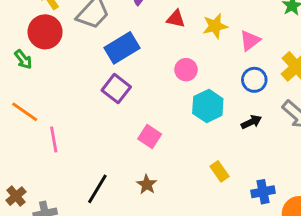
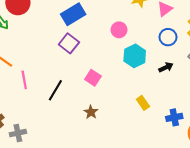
black line: (97, 189) -> (55, 90), moved

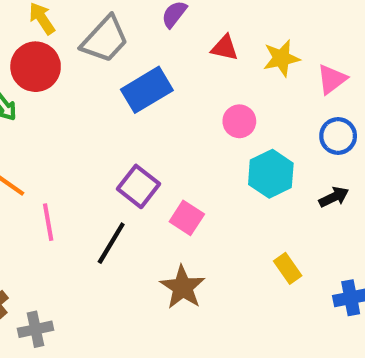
purple square: (69, 43) -> (138, 186), moved
brown star: (91, 112) -> (183, 287), size x1.5

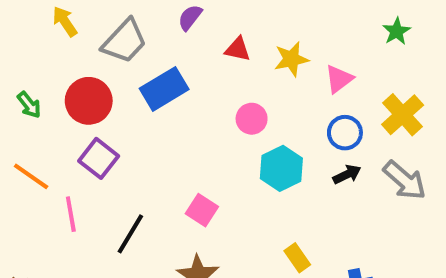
red circle: (36, 67) -> (89, 101), moved
purple square: (138, 186) -> (99, 158), moved
black arrow: (334, 197) -> (347, 174), moved

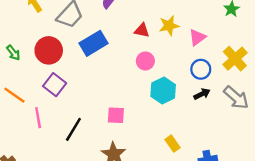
red triangle: (238, 49) -> (142, 30), moved
pink square: (202, 210) -> (116, 115), turned -30

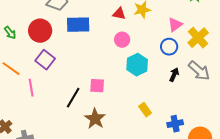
pink triangle: (197, 37) -> (175, 25), moved
blue rectangle: (93, 43) -> (78, 25), turned 30
black arrow: (202, 94) -> (174, 75), moved, turned -40
black line: (73, 129) -> (73, 98), moved

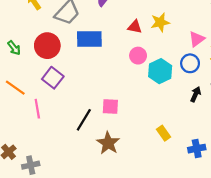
cyan hexagon: (137, 65) -> (160, 71), moved

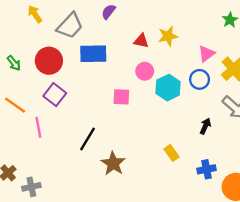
black arrow: (196, 94) -> (205, 126), moved
pink square: (110, 106) -> (121, 97), moved

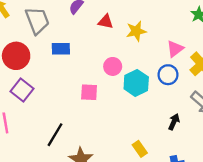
gray trapezoid: (70, 26) -> (37, 21), turned -64
red triangle: (141, 41) -> (106, 22), moved
blue rectangle: (93, 54) -> (61, 49), size x0.7

